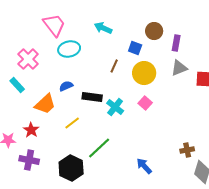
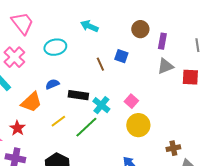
pink trapezoid: (54, 25) -> (22, 23), moved
blue square: (135, 48) -> (121, 56), moved
brown line: (114, 66) -> (100, 64), turned -48
yellow circle: (144, 73) -> (138, 125), moved
green line: (99, 148) -> (86, 127), moved

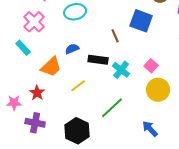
blue square: (121, 56) -> (141, 21), size x1.6
brown line: (100, 64) -> (115, 36), moved
green line: (86, 127) -> (112, 108), moved

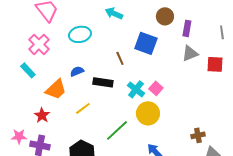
cyan cross: (121, 70) -> (136, 89), moved
yellow circle: (158, 90) -> (148, 113), moved
pink star: (14, 103) -> (19, 136), moved

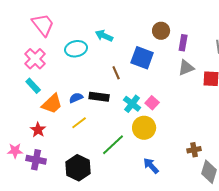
cyan arrow: (114, 13) -> (104, 36), moved
cyan rectangle: (28, 70) -> (33, 86), moved
blue semicircle: (77, 71) -> (76, 98), moved

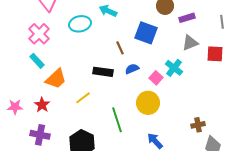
purple rectangle: (183, 43) -> (187, 18), turned 63
blue semicircle: (76, 98) -> (132, 69), moved
cyan cross: (132, 104) -> (174, 68), moved
green line: (113, 145) -> (117, 120), turned -65
pink star: (15, 151) -> (15, 107), moved

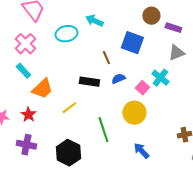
purple rectangle: (187, 18) -> (173, 28), turned 35

